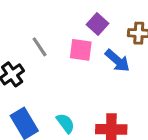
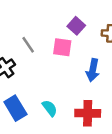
blue arrow: (117, 61) -> (93, 70), moved, turned 60

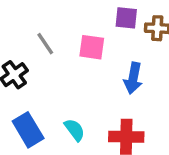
purple square: (76, 26) -> (126, 18), moved, turned -36

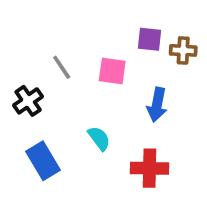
cyan semicircle: (75, 130) -> (99, 138), moved

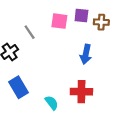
pink square: (112, 71) -> (59, 21), moved
cyan semicircle: (99, 138) -> (52, 103), moved

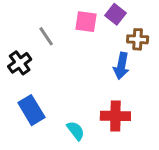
purple square: (81, 16) -> (115, 14), turned 32
brown cross: (101, 22) -> (138, 39), moved

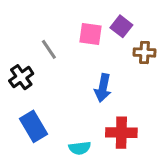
blue arrow: (121, 66) -> (103, 88), moved
cyan semicircle: (76, 131) -> (80, 148), turned 120

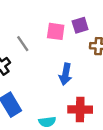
purple square: (121, 26) -> (80, 25), turned 35

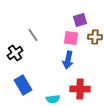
pink square: (56, 31) -> (71, 38), moved

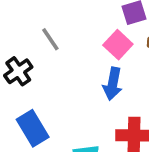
pink square: (71, 38) -> (118, 45), turned 35

